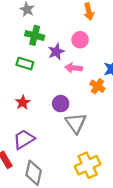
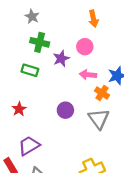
pink arrow: (74, 68) -> (88, 75), moved
red star: (23, 102) -> (19, 109), moved
gray triangle: (76, 123) -> (99, 119), moved

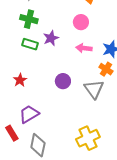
green cross: (40, 42) -> (29, 19), moved
purple star: (61, 58) -> (51, 38), moved
orange cross: (102, 93) -> (106, 69), moved

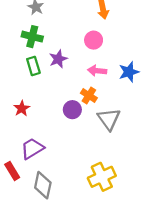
green rectangle: (30, 44) -> (33, 66), turned 56
orange cross: (106, 69) -> (89, 95), moved

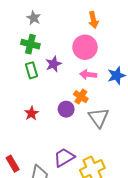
pink circle: (94, 40) -> (85, 47), size x1.5
red star: (22, 108) -> (31, 113), moved
purple trapezoid: (32, 149) -> (64, 157), moved

